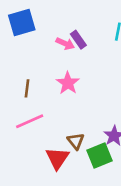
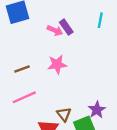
pink star: (68, 83) -> (57, 64), turned 30
brown line: (27, 88) -> (22, 69), turned 63

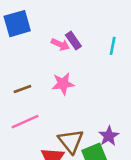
cyan line: (100, 20) -> (113, 46), moved
brown triangle: (64, 114) -> (71, 141), size x1.5

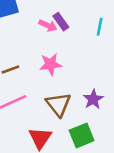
purple star: (109, 136) -> (93, 99), moved
brown triangle: (71, 141) -> (58, 104), moved

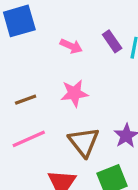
purple rectangle: (61, 22) -> (112, 41), moved

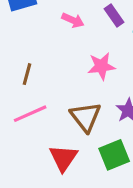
pink star: (74, 93) -> (101, 66), moved
brown line: (26, 100) -> (27, 74), turned -55

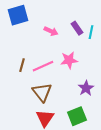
pink line: (30, 114) -> (43, 66), moved
brown triangle: (86, 117) -> (42, 92), moved

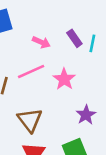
pink star: (69, 60) -> (64, 79), turned -30
pink line: (43, 66) -> (31, 72), moved

